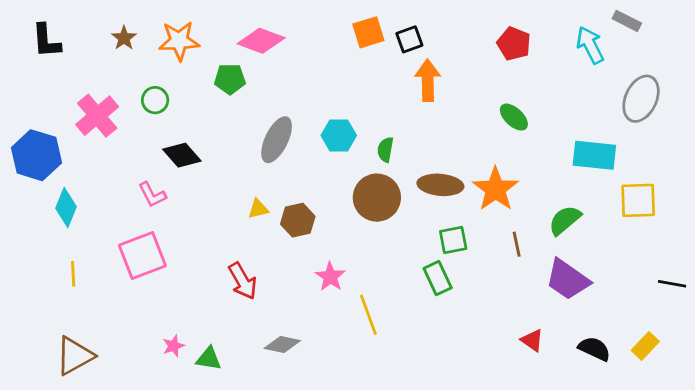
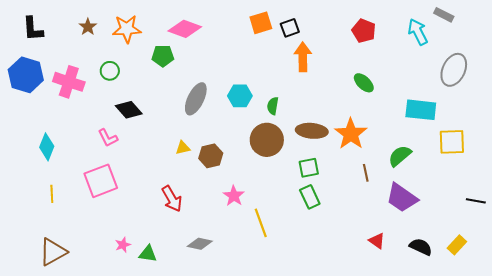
pink cross: (97, 116) -> (69, 82), turned -32
blue hexagon: (36, 155) -> (26, 75), moved
green square: (453, 240) -> (309, 168), moved

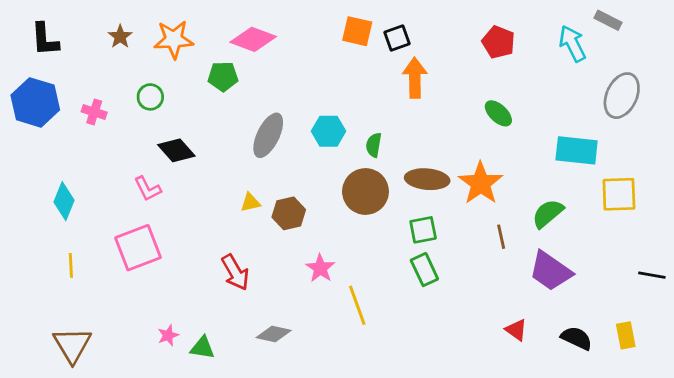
orange square: (261, 23) -> (357, 31), turned 30
pink cross: (69, 82) -> (94, 112), size x0.6
yellow rectangle: (457, 245) -> (626, 335), turned -54
brown triangle: (53, 252) -> (72, 345), turned -32

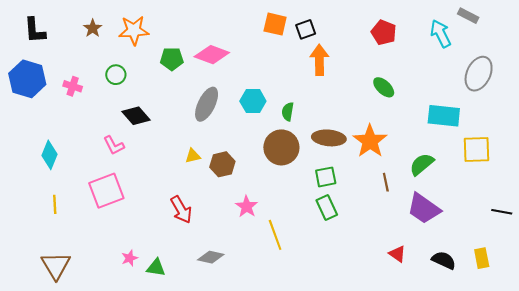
pink diamond: (253, 39) -> (212, 55), moved

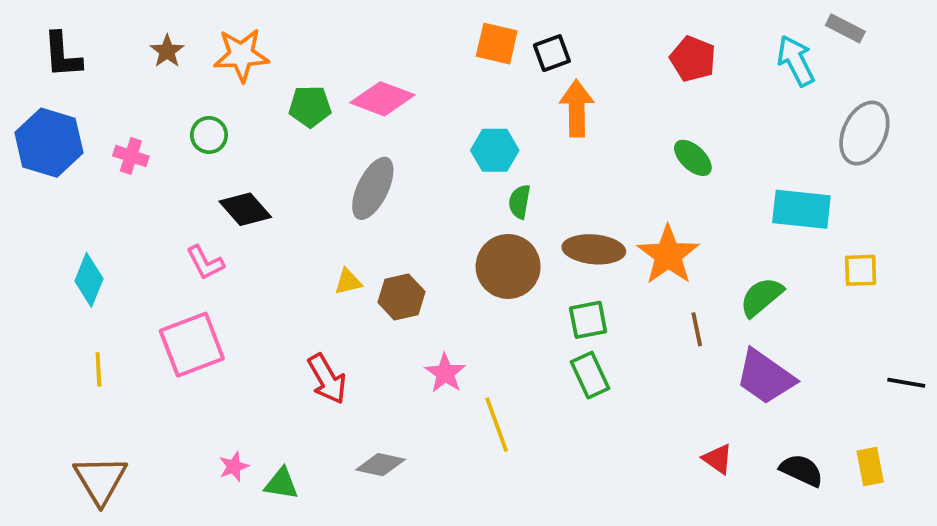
cyan hexagon: (253, 101) -> (495, 150), moved
yellow square: (476, 150) -> (861, 270), size x0.7

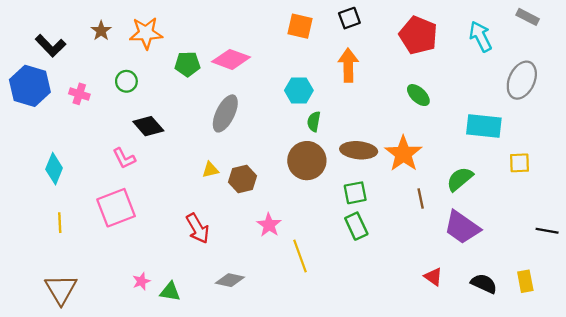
gray rectangle: (845, 28) -> (528, 17), moved
black square: (552, 53) -> (349, 18), moved
black L-shape: (62, 55) -> (51, 46), moved, turned -40
red pentagon: (693, 59) -> (418, 35), size x1.4

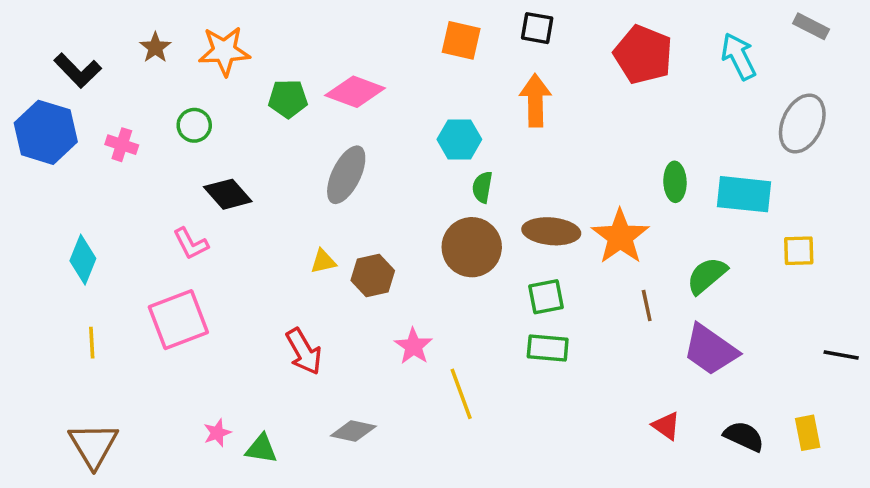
black square: (349, 18) -> (537, 28), turned 30
green ellipse: (418, 95) -> (675, 182), moved, turned 45
green rectangle: (356, 226) -> (548, 348), turned -60

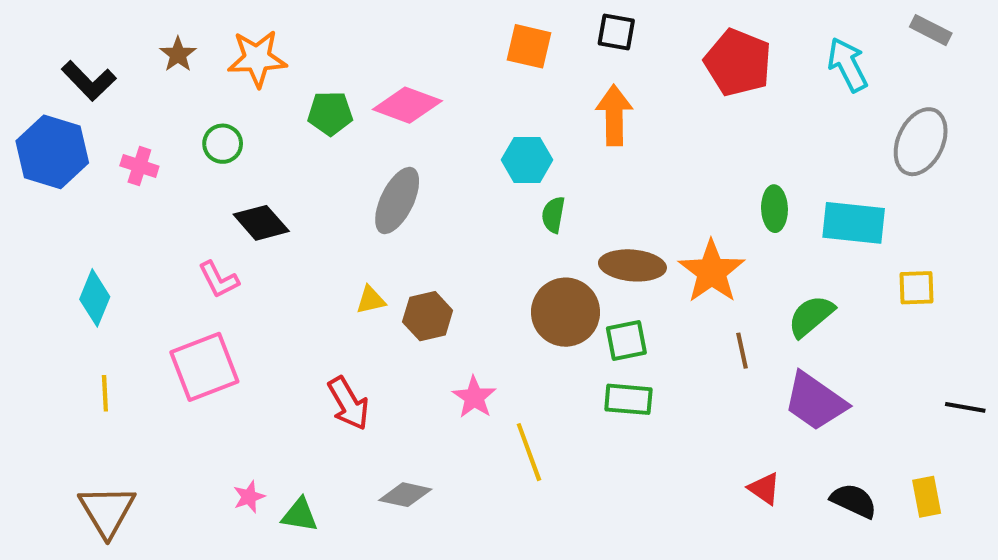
brown circle: (472, 247) -> (566, 312), moved

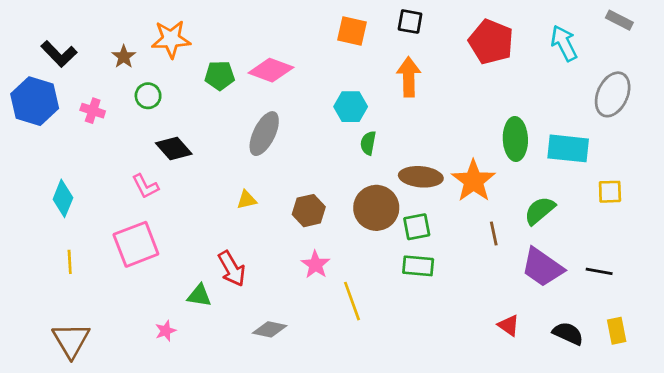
brown star: (178, 54) -> (124, 57), moved
green ellipse: (774, 209) -> (515, 139), size x1.4
brown hexagon: (428, 316) -> (309, 211), moved
black line: (965, 407) -> (599, 271), moved
green triangle: (300, 515) -> (199, 296), moved

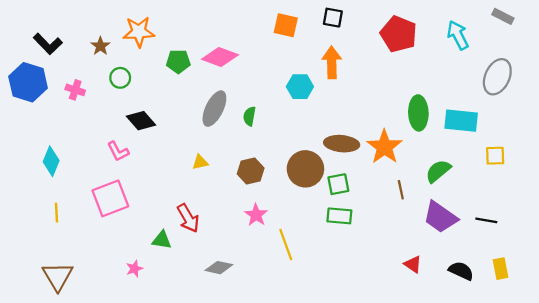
cyan hexagon: (351, 107) -> (300, 87), moved
green semicircle: (368, 143) -> (250, 116), moved

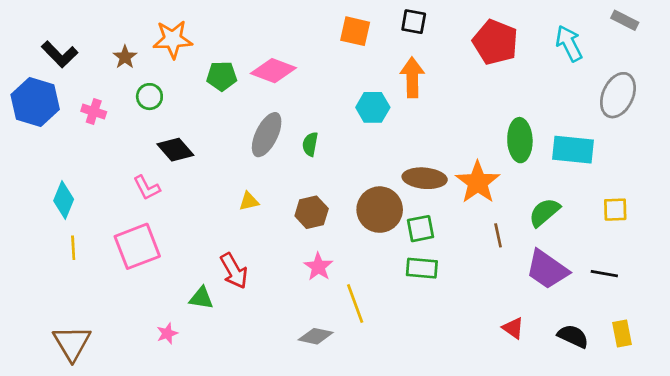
yellow square: (495, 156) -> (615, 210), moved
yellow line: (57, 213) -> (73, 248), moved
gray diamond: (219, 268) -> (316, 336), moved

